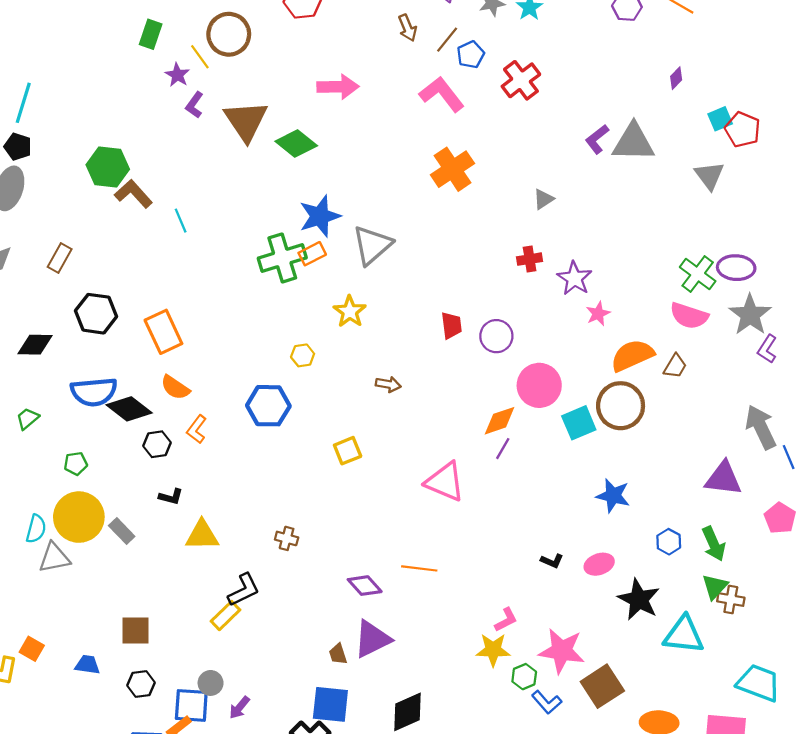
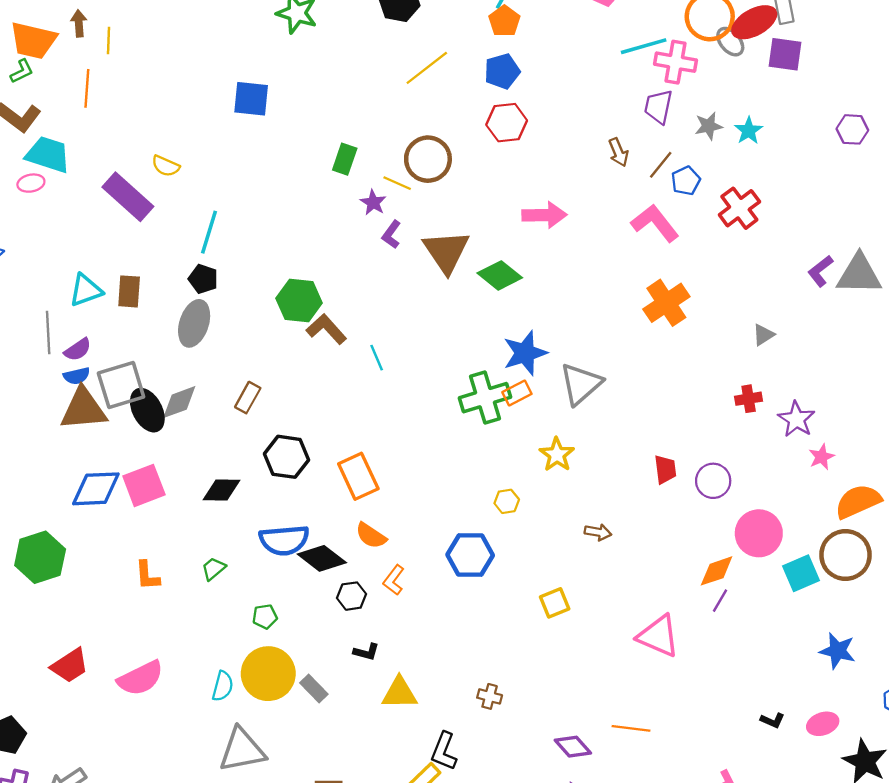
yellow line: (200, 57) -> (397, 183), turned -30
gray triangle: (54, 558) -> (242, 750), moved, size x1.4
black L-shape: (244, 590) -> (444, 751), turned 138

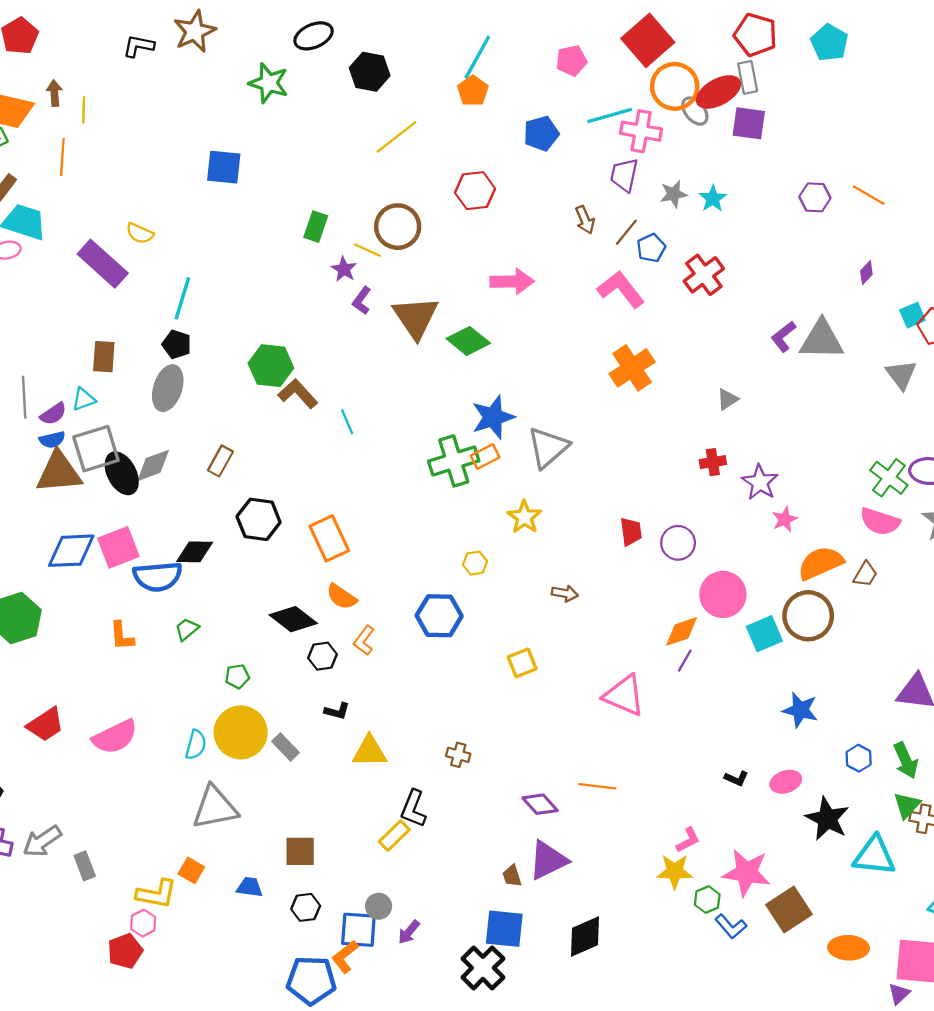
blue pentagon: (502, 71) -> (541, 133), moved
cyan triangle: (86, 290) -> (84, 399), moved, size x0.7
blue semicircle: (284, 540) -> (158, 576), moved

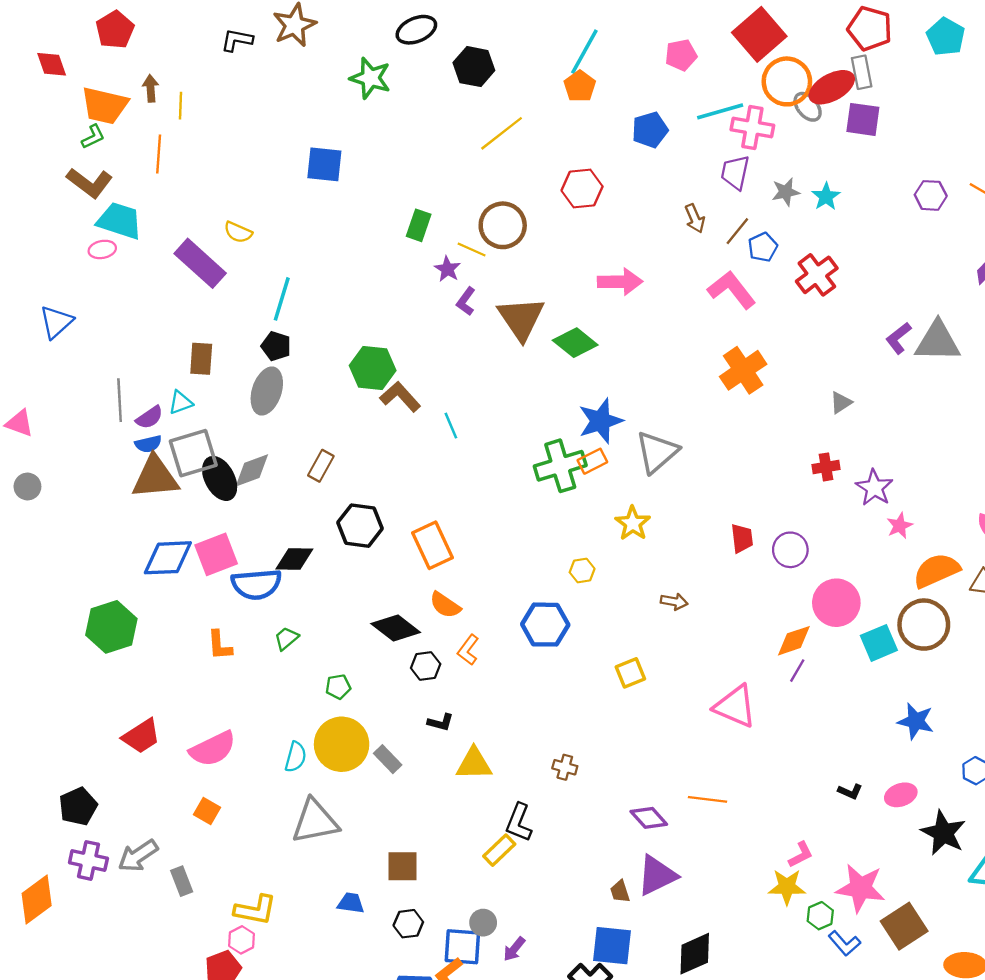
orange square: (191, 870) -> (207, 811), moved

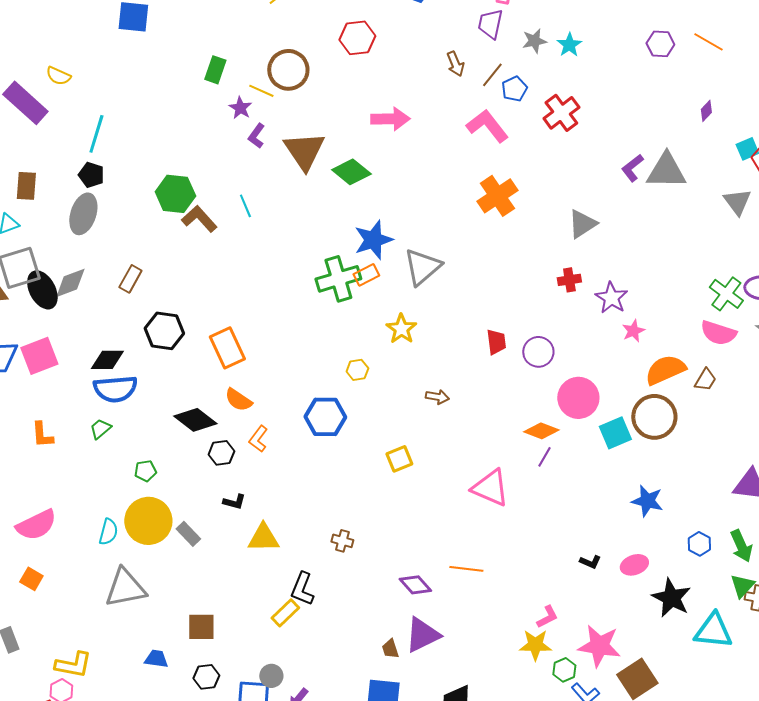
gray triangle: (841, 403) -> (582, 224), size x1.5
cyan line: (451, 426) -> (245, 206), moved
blue semicircle: (256, 584) -> (115, 389), moved
orange diamond: (794, 641) -> (541, 431), turned 40

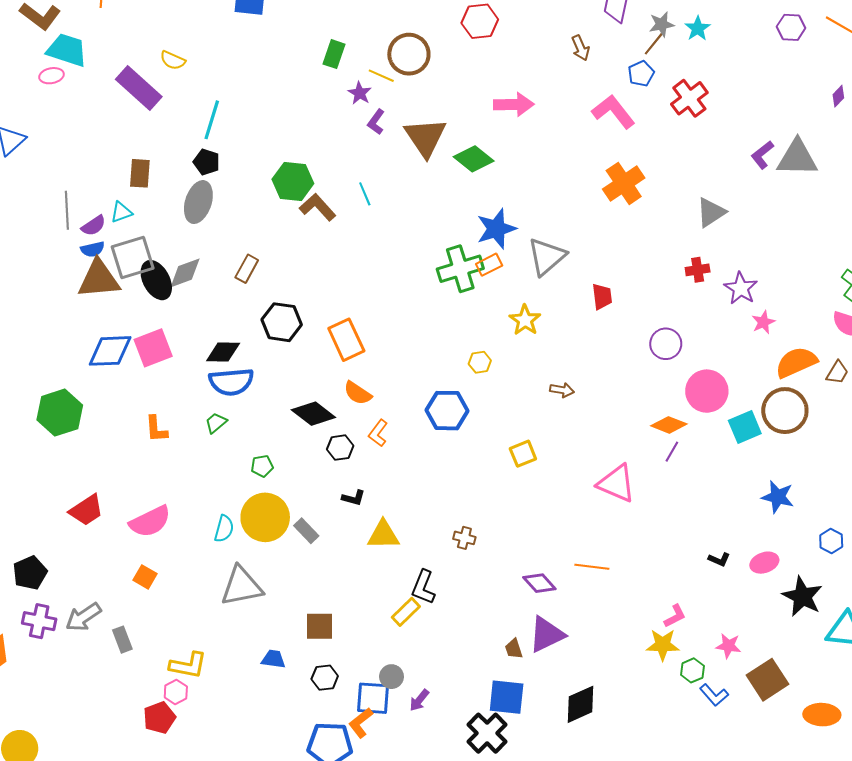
brown line: (492, 75) -> (654, 43), moved
red trapezoid: (496, 342) -> (602, 297), moved
pink star: (599, 646) -> (728, 646), size x0.6

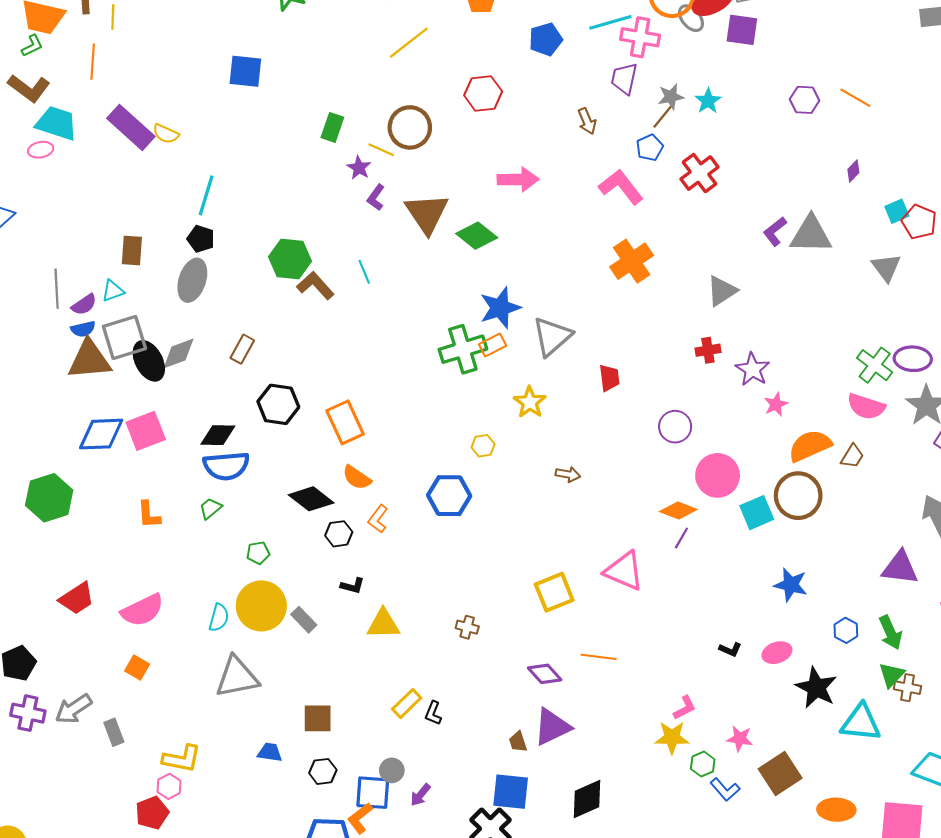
purple rectangle: (139, 88) -> (131, 127), moved
yellow square: (523, 454) -> (554, 592), moved, size x1.4
black L-shape: (423, 587) -> (433, 713), moved, size x0.7

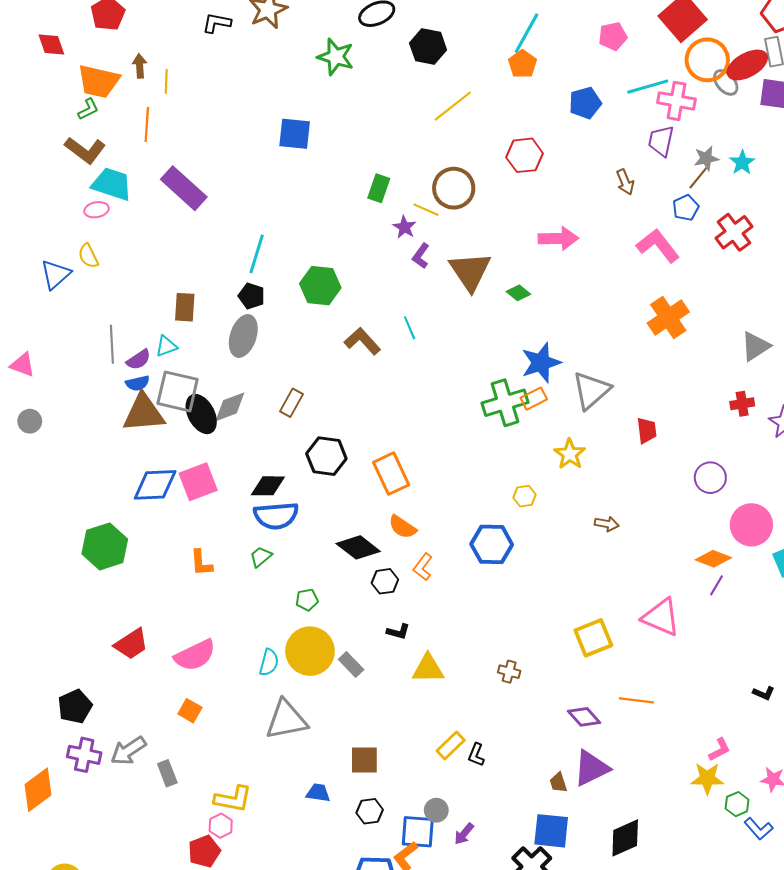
yellow semicircle: (166, 134) -> (88, 256), moved, turned 40
green diamond: (477, 236) -> (518, 293), size x0.6
green hexagon: (290, 259) -> (320, 286), moved
gray square: (124, 338) -> (178, 391), turned 30

